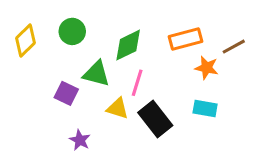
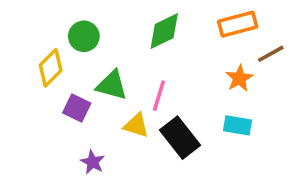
orange rectangle: (185, 39) -> (238, 24), moved
yellow diamond: (25, 41) -> (51, 68), moved
green diamond: (128, 45) -> (164, 31), moved
orange star: (207, 68) -> (239, 78), turned 30

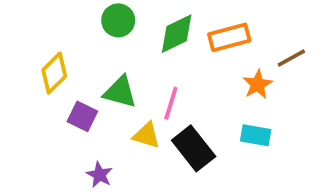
orange rectangle: (238, 24) -> (229, 37), moved
green circle: (84, 36) -> (118, 20), moved

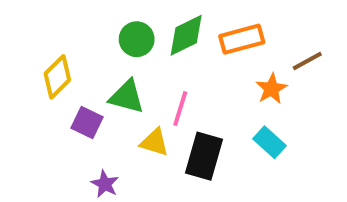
green circle: (118, 20) -> (137, 39), moved
cyan rectangle: (256, 135) -> (270, 142), turned 32
black rectangle: (194, 148) -> (204, 156), turned 54

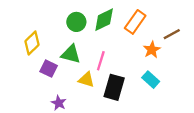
orange rectangle: (242, 39) -> (135, 22), turned -40

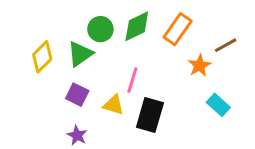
green triangle: (71, 54) -> (80, 54), moved, turned -50
purple square: (49, 69) -> (77, 95), moved
cyan rectangle: (151, 80) -> (218, 105), moved

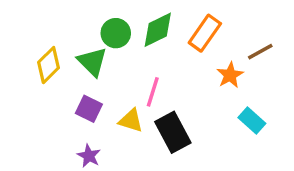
green triangle: (80, 54) -> (92, 62), turned -40
black rectangle: (150, 115) -> (173, 132), turned -44

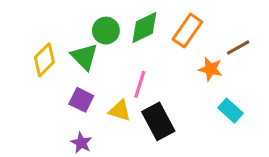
orange star: (230, 75) -> (211, 69), turned -30

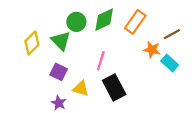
yellow triangle: (120, 111) -> (81, 89), moved
cyan rectangle: (231, 111) -> (170, 63), moved

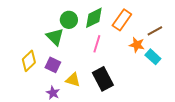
yellow diamond: (32, 43) -> (29, 61), moved
pink line: (101, 61) -> (97, 44), moved

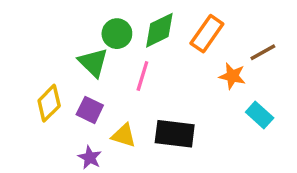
pink line: (97, 44) -> (142, 76), moved
cyan rectangle: (153, 57) -> (260, 115), moved
black rectangle: (103, 79) -> (175, 134), turned -55

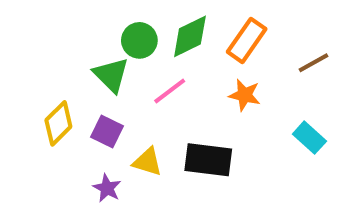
pink line: (142, 76) -> (170, 91), turned 36
orange star: (232, 76) -> (245, 95), moved

